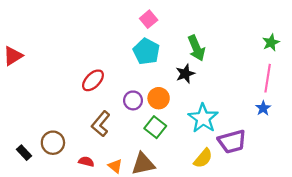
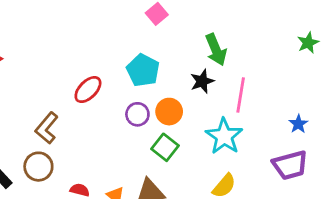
cyan pentagon: (146, 51) -> (143, 70), moved
pink line: (268, 78) -> (241, 95), moved
brown L-shape: (101, 124) -> (47, 128), moved
purple trapezoid: (232, 142) -> (290, 165), moved

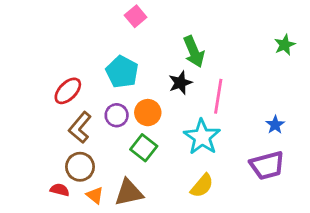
brown L-shape: (47, 128) -> (80, 127), moved
brown circle: (38, 167) -> (80, 167), moved

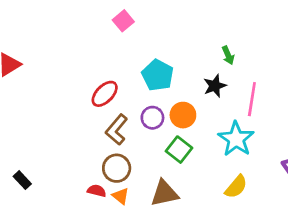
pink square: (136, 16) -> (123, 21), moved
green arrow: (194, 52) -> (228, 55), size x0.6
orange triangle: (95, 195) -> (121, 196), moved

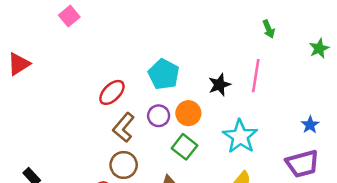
pink square: (123, 21) -> (69, 16), moved
green arrow: (228, 55) -> (269, 29), moved
pink line: (252, 99) -> (256, 76), moved

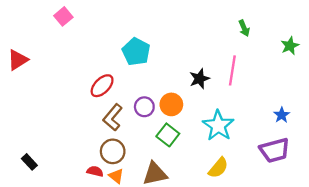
cyan pentagon: (164, 74) -> (136, 52), moved

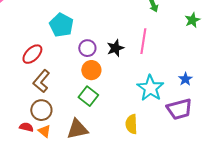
purple circle: (144, 107) -> (87, 48), moved
cyan star: (218, 126) -> (150, 88), moved
yellow semicircle: (218, 168) -> (131, 124), turned 138

